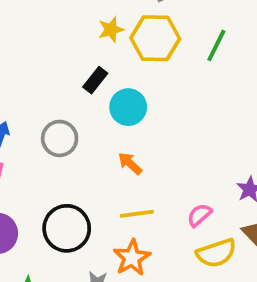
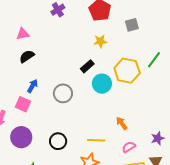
yellow hexagon: (155, 38) -> (127, 71), moved
orange arrow: (130, 164) -> (122, 123), moved
black circle: (67, 228) -> (58, 141), size x0.7

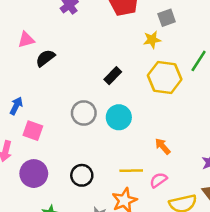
yellow star: (100, 41) -> (152, 40), moved
black semicircle: (27, 56) -> (45, 58), moved
cyan circle: (102, 84) -> (119, 117), moved
blue arrow: (32, 86) -> (16, 106), moved
pink semicircle: (129, 147) -> (158, 180), moved

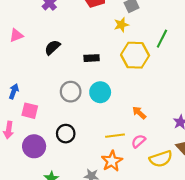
black semicircle: (45, 58) -> (52, 47), moved
black rectangle: (113, 76) -> (92, 58), turned 48
black circle: (82, 175) -> (66, 134), moved

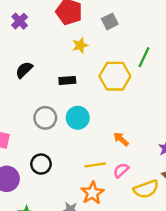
yellow star: (121, 25) -> (80, 45), moved

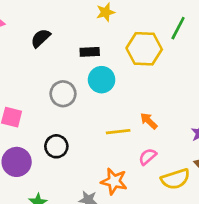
cyan circle: (78, 118) -> (102, 80), moved
yellow line: (95, 165) -> (118, 132), moved
orange star: (92, 193) -> (114, 181), turned -30

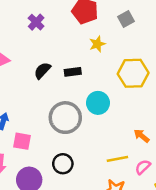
black rectangle: (90, 52) -> (73, 72), moved
gray circle: (63, 94) -> (65, 118), size x1.4
yellow line: (118, 132) -> (117, 159), moved

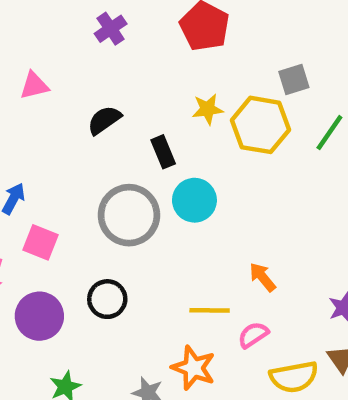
gray square: (126, 19) -> (294, 79), moved
yellow star: (97, 44) -> (208, 109), moved
black rectangle: (73, 72) -> (163, 152), moved, turned 63
yellow hexagon: (133, 73) -> (260, 125), moved

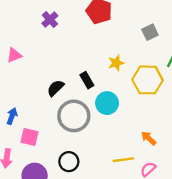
yellow star: (208, 109) -> (116, 63), moved
black semicircle: (104, 120) -> (56, 88), moved
yellow hexagon: (260, 125) -> (148, 80), moved

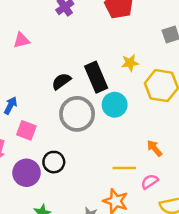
black rectangle: (87, 80) -> (96, 77), size x1.6
black circle: (69, 162) -> (54, 162), moved

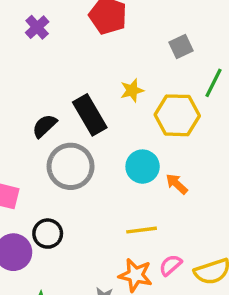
cyan circle: (115, 105) -> (143, 167), moved
orange arrow: (154, 148) -> (177, 184), moved
pink semicircle: (150, 182) -> (170, 265), moved

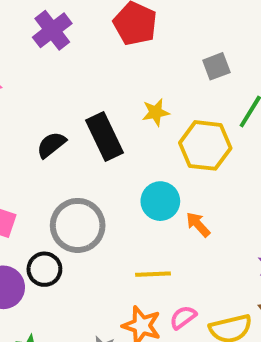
purple cross: (37, 27) -> (52, 30), size x1.4
gray circle: (71, 166) -> (78, 225), moved

